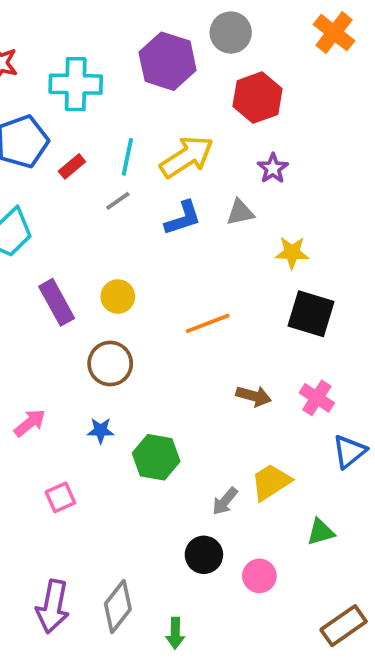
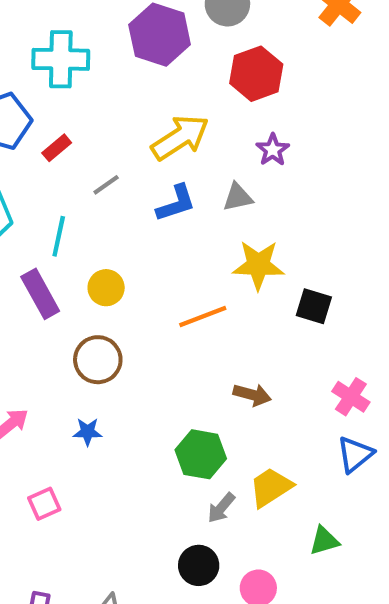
cyan line: (127, 157) -> (59, 236), moved
yellow star: (292, 253) -> (258, 265), moved, size x1.4
black square: (311, 314) -> (314, 306), size x0.7
pink cross: (317, 398) -> (351, 397), moved
green hexagon: (156, 457) -> (201, 454), moved

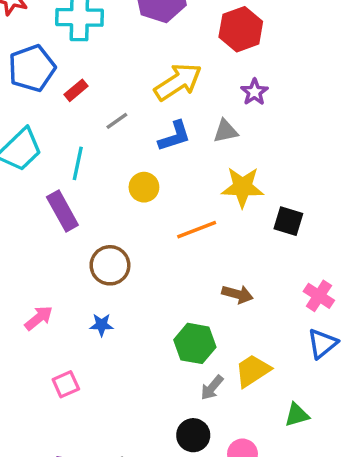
yellow circle: (106, 288) -> (144, 187), moved

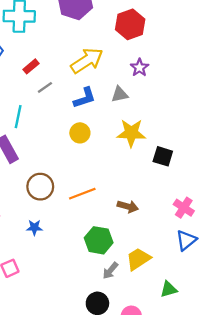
red rectangle: (76, 90) -> (31, 66), moved
yellow circle: (144, 187) -> (80, 133), moved
orange line: (197, 230) -> (82, 194), moved

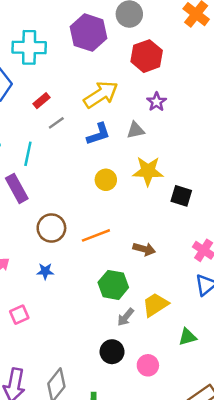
yellow circle: (80, 133) -> (106, 180), moved

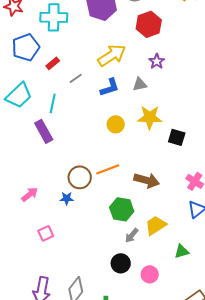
red rectangle: (42, 101) -> (53, 63), moved
brown circle: (51, 228) -> (80, 177), moved
brown arrow: (144, 249) -> (147, 180), size x1.4

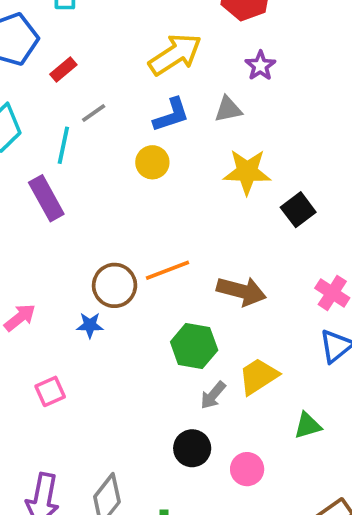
gray line: (76, 78) -> (94, 113), moved
yellow circle: (116, 124) -> (152, 162), moved
black square: (177, 137) -> (298, 210), turned 36

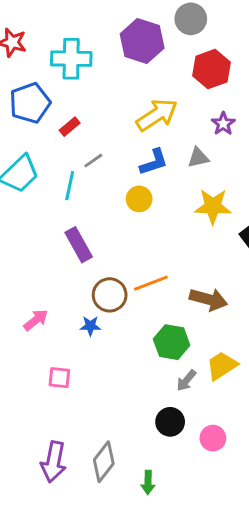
purple rectangle: (46, 198) -> (79, 245), moved
pink square: (50, 391) -> (59, 378), turned 30

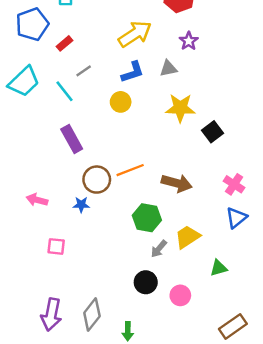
cyan line: (70, 186) -> (64, 91), turned -50
pink arrow: (36, 320) -> (37, 200), turned -126

